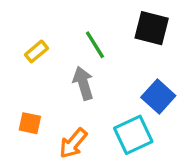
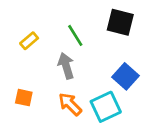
orange arrow: (73, 143) -> (70, 104), moved, turned 95

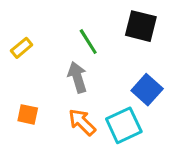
yellow rectangle: (29, 41) -> (22, 48), moved

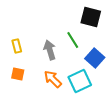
green line: (88, 42) -> (73, 40), moved
yellow rectangle: (22, 48) -> (17, 46), moved, turned -64

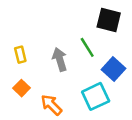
orange square: (18, 74) -> (21, 88), turned 32
orange arrow: (53, 79) -> (51, 105), moved

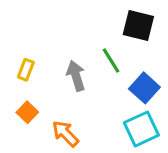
yellow rectangle: (20, 55) -> (26, 70), turned 35
cyan square: (96, 96) -> (141, 129), moved

